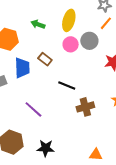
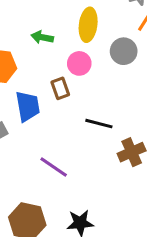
pink circle: (71, 44) -> (79, 63), moved
brown rectangle: (45, 59) -> (60, 88), turned 40

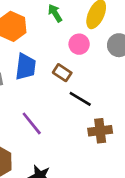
green arrow: (42, 37) -> (55, 13), turned 30
brown rectangle: (60, 88) -> (62, 73), moved, turned -54

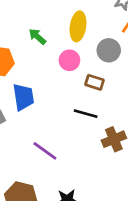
brown rectangle: (62, 73) -> (95, 82), moved

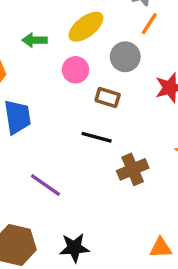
yellow ellipse: (78, 26) -> (86, 27), turned 44
green arrow: (37, 37) -> (35, 40), turned -42

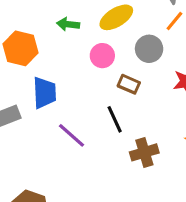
black line: (97, 137) -> (115, 119), turned 44
purple line: (45, 185) -> (71, 135), moved

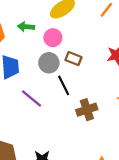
green arrow: (68, 24) -> (26, 27), moved
gray circle: (149, 49) -> (49, 63), moved

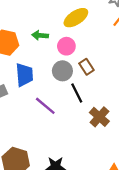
brown rectangle: (73, 59) -> (86, 67), turned 35
brown cross: (87, 110) -> (99, 117), turned -30

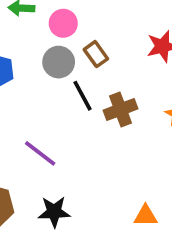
purple line: (45, 106) -> (40, 153), moved
brown cross: (99, 117) -> (121, 109), moved, turned 30

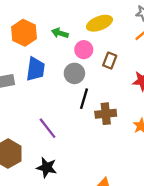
brown rectangle: (96, 54) -> (110, 61), moved, turned 42
black line: (83, 96) -> (84, 99), turned 30

